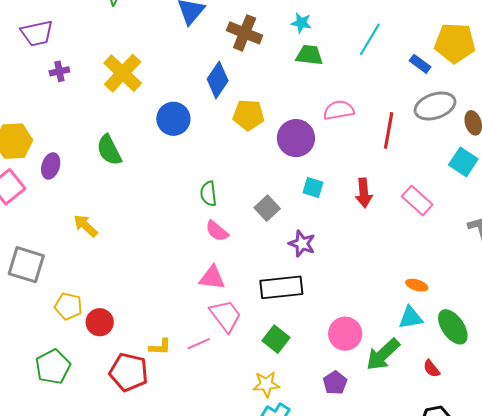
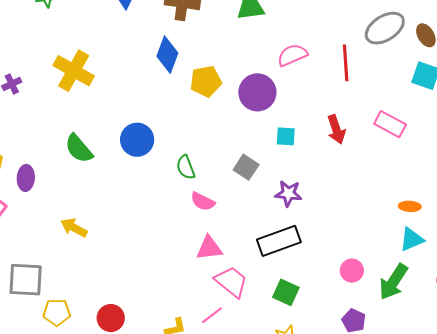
blue circle: (173, 119) -> (137, 140), moved
yellow pentagon: (68, 306) -> (57, 312), moved
pink circle: (345, 334) -> (352, 271), size x0.7

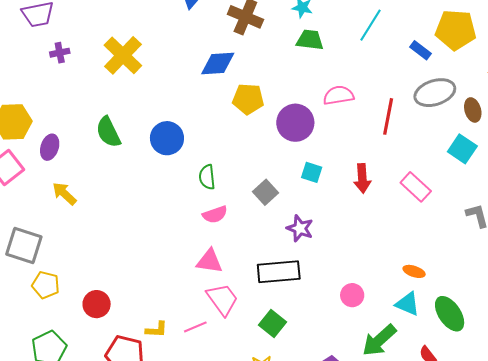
blue diamond: (167, 55) -> (218, 63), turned 51
pink semicircle: (203, 201) -> (215, 215), turned -60
yellow arrow: (74, 228) -> (64, 194), moved
cyan triangle: (412, 239) -> (408, 304), turned 32
pink circle: (352, 271) -> (352, 295), moved

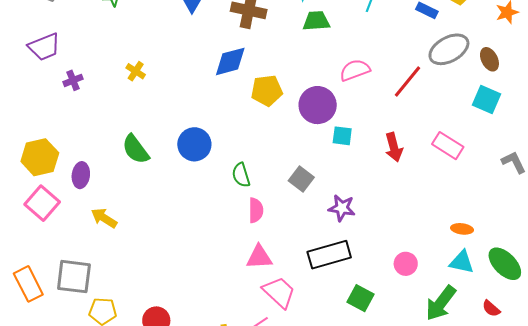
yellow cross: (123, 55) -> (136, 71), size x0.5
red line: (388, 116) -> (407, 81), turned 39
cyan square: (312, 172) -> (342, 136), moved
pink semicircle: (215, 215) -> (256, 210), turned -60
green square: (273, 323) -> (360, 298), moved

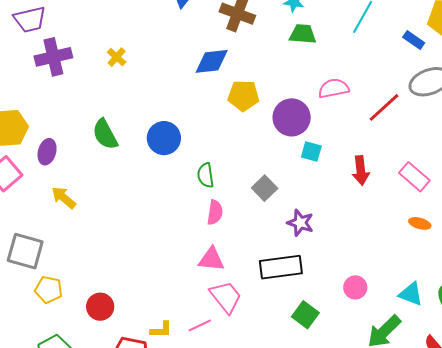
purple cross: (73, 80) -> (53, 57), size x1.8
orange ellipse: (462, 229) -> (420, 223), moved

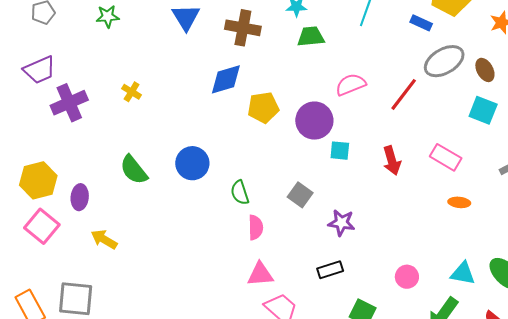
black rectangle: (281, 267) -> (330, 270), size x0.6

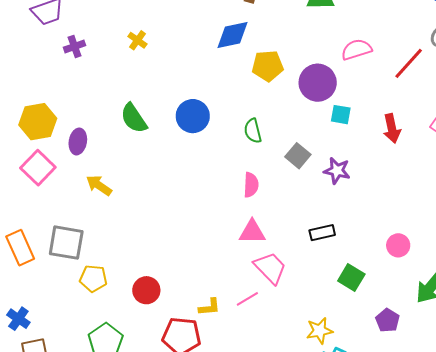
purple cross: (69, 103) -> (75, 46), size x0.6
green semicircle: (240, 193) -> (253, 131), moved
purple star: (341, 223) -> (337, 171), moved

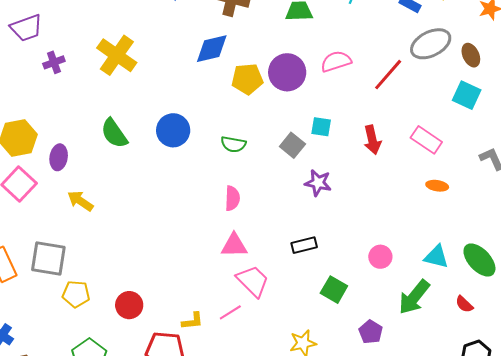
yellow cross: (137, 40) -> (117, 55), size x2.0
purple circle: (318, 83) -> (287, 72), moved
green semicircle: (253, 131) -> (233, 144), turned -65
gray square: (298, 156) -> (292, 145), moved

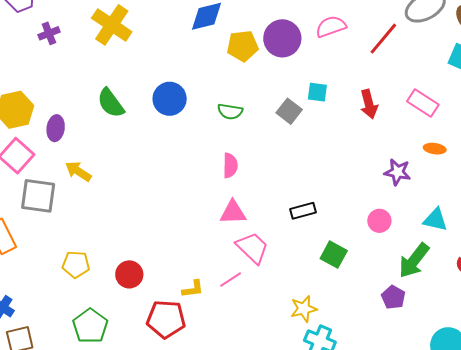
purple star: (318, 183) -> (398, 172), moved
gray square: (48, 259) -> (38, 196), moved
purple pentagon: (371, 332) -> (393, 297), moved

